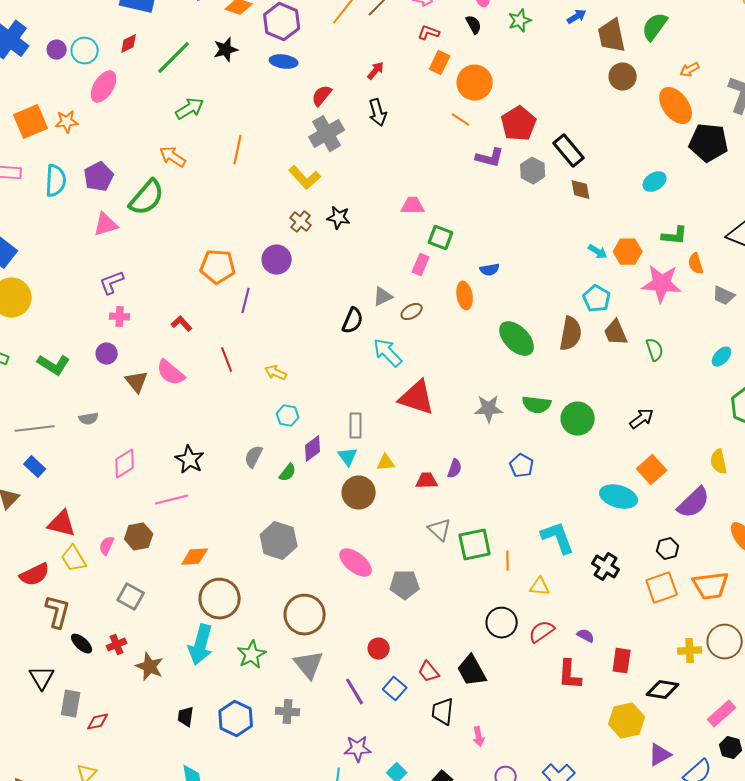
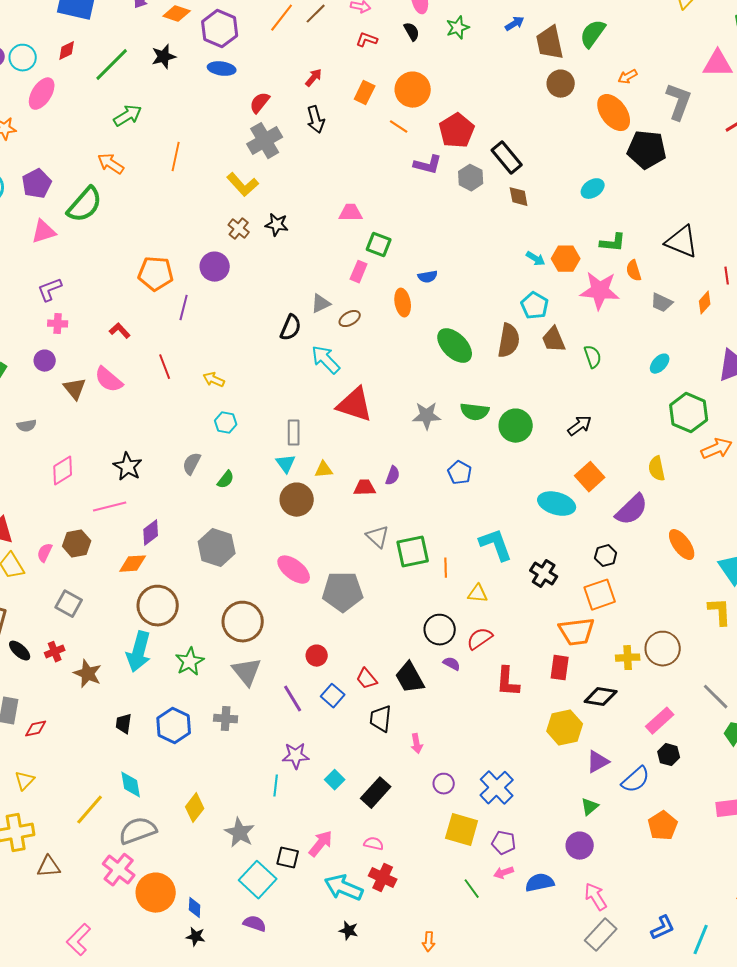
orange rectangle: (440, 63) -> (365, 93), moved
purple diamond: (313, 449) -> (151, 533), moved
gray pentagon: (405, 585) -> (343, 592), size x1.4
orange trapezoid: (711, 586) -> (577, 632), moved
purple semicircle: (586, 636) -> (452, 664), moved

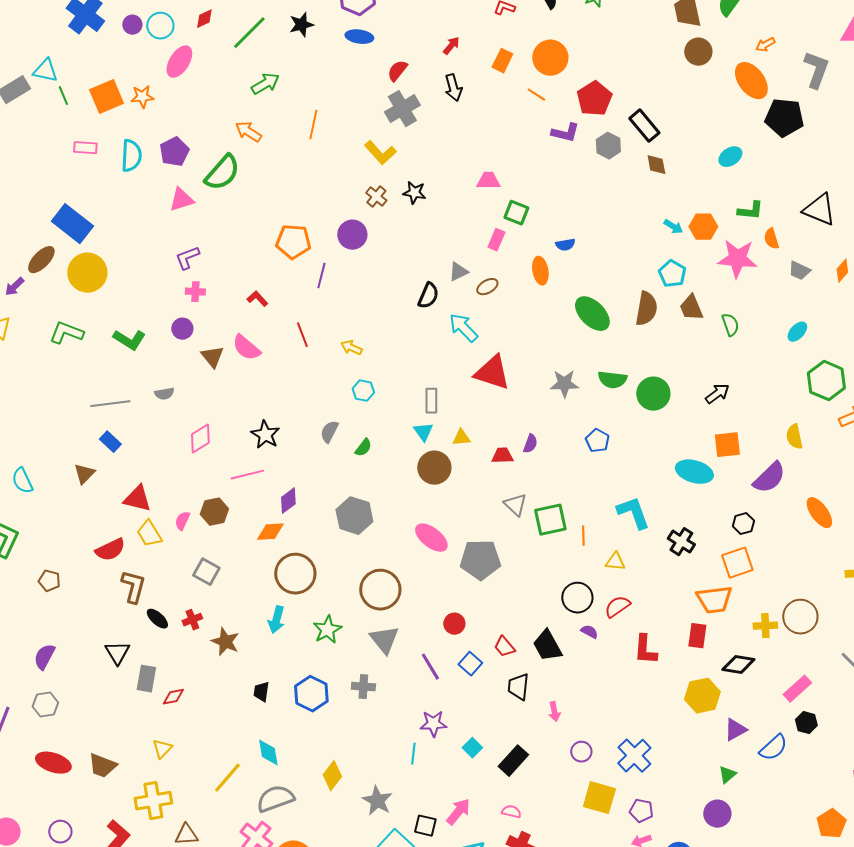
orange square: (590, 477) -> (727, 445), turned 36
cyan arrow: (139, 652) -> (276, 620), size x0.7
orange pentagon: (663, 826) -> (831, 824), moved

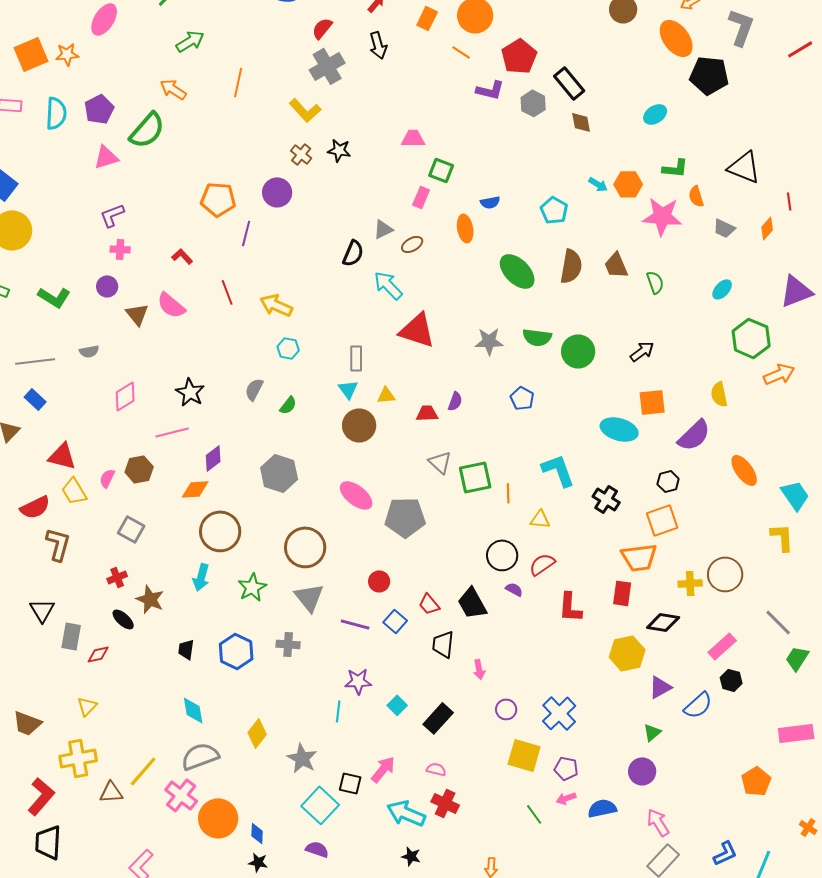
cyan pentagon: (672, 274) -> (554, 210), moved
yellow arrow: (351, 348) -> (276, 305), size x1.5
black ellipse: (157, 619) -> (123, 619), moved
purple line: (430, 667) -> (355, 624), turned -44
yellow line: (227, 778) -> (143, 771), moved

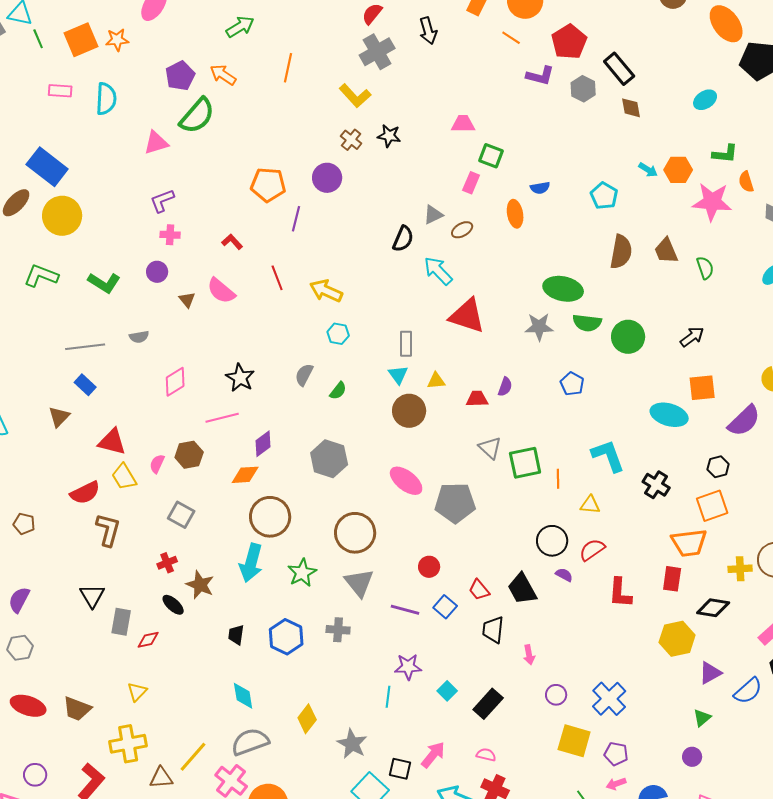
purple pentagon: (99, 109) -> (180, 76), moved
green ellipse: (517, 271) -> (563, 289), moved, turned -33
brown triangle: (137, 314) -> (187, 300), size x0.7
cyan arrow: (201, 577) -> (251, 563), size x1.4
purple circle: (642, 771) -> (692, 757), size x0.7

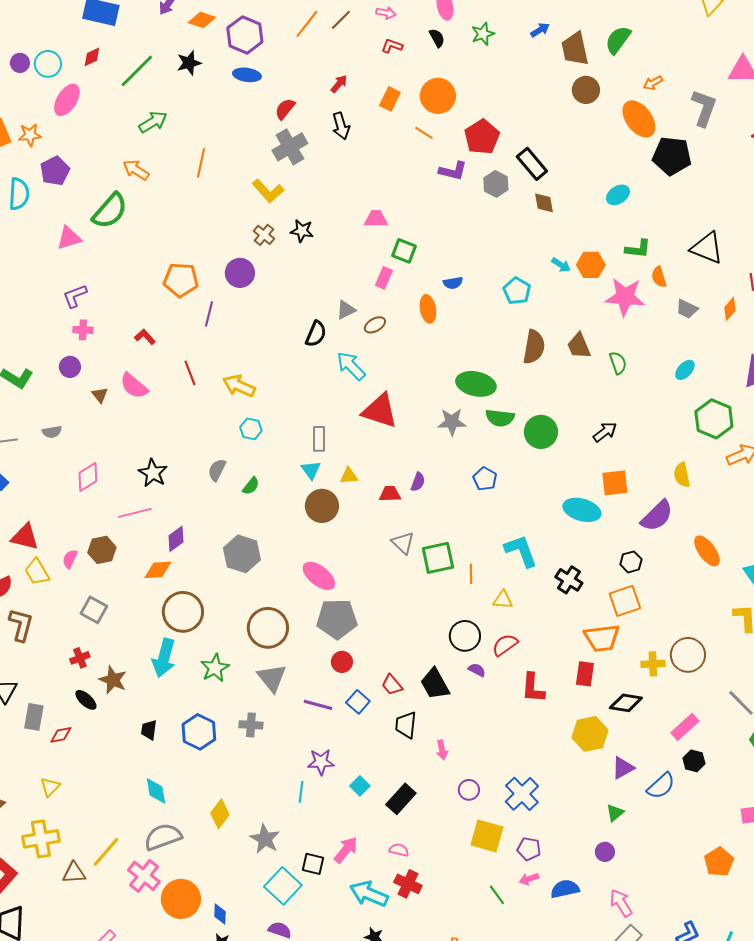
purple pentagon: (180, 76) -> (55, 171), moved
gray pentagon: (455, 503) -> (337, 619), moved

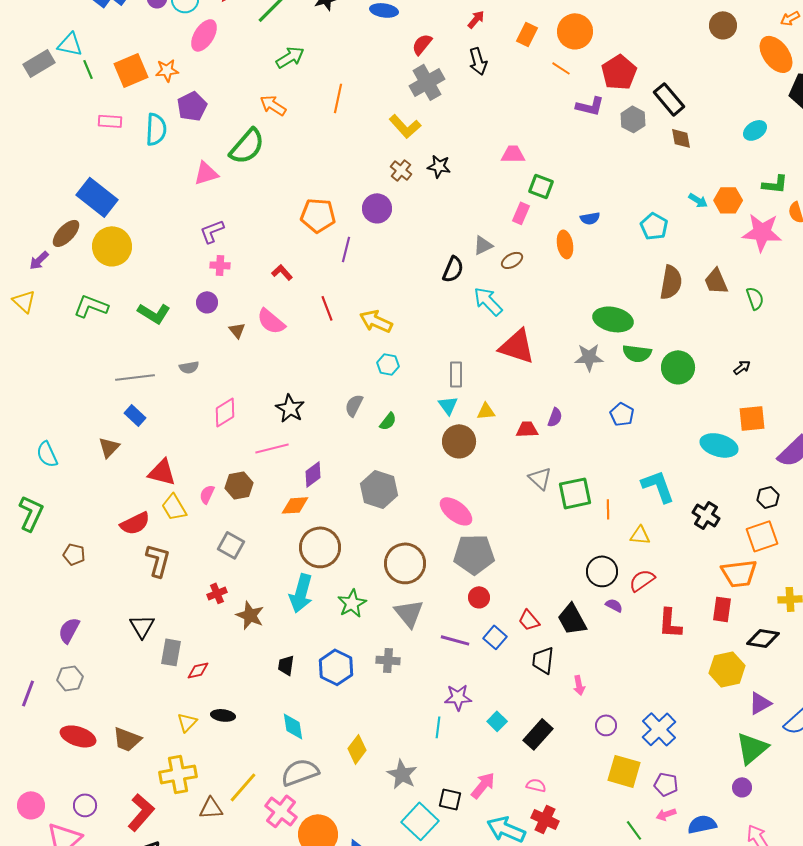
black arrow: (605, 432) -> (742, 367), size x0.7
black ellipse: (86, 700) -> (223, 715), moved, turned -35
green triangle: (615, 813) -> (752, 748), size x1.8

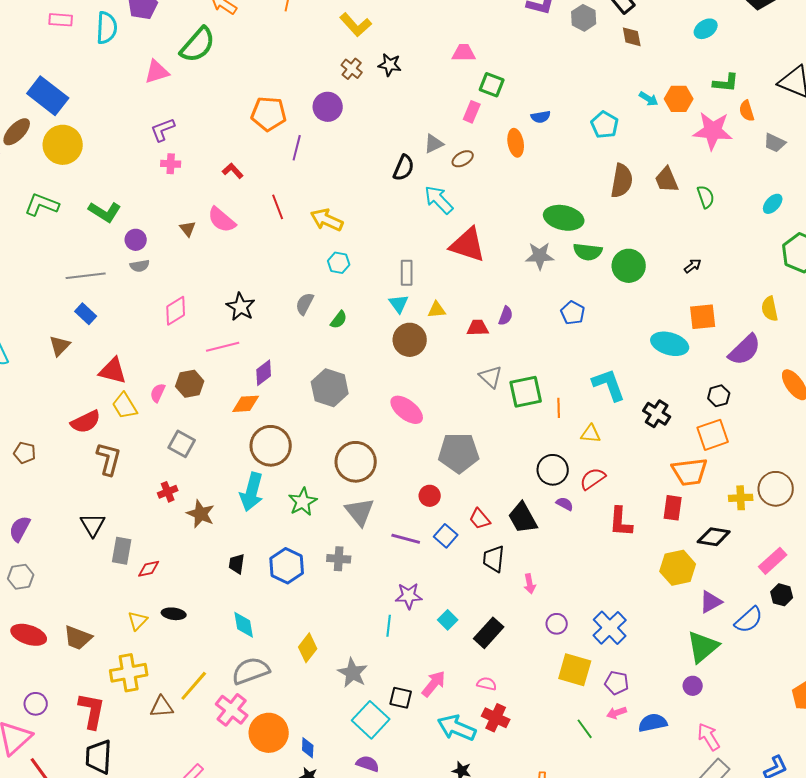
purple circle: (207, 302) -> (136, 240), moved
gray pentagon: (474, 554) -> (459, 453), moved
red L-shape: (141, 812) -> (92, 711), turned -30

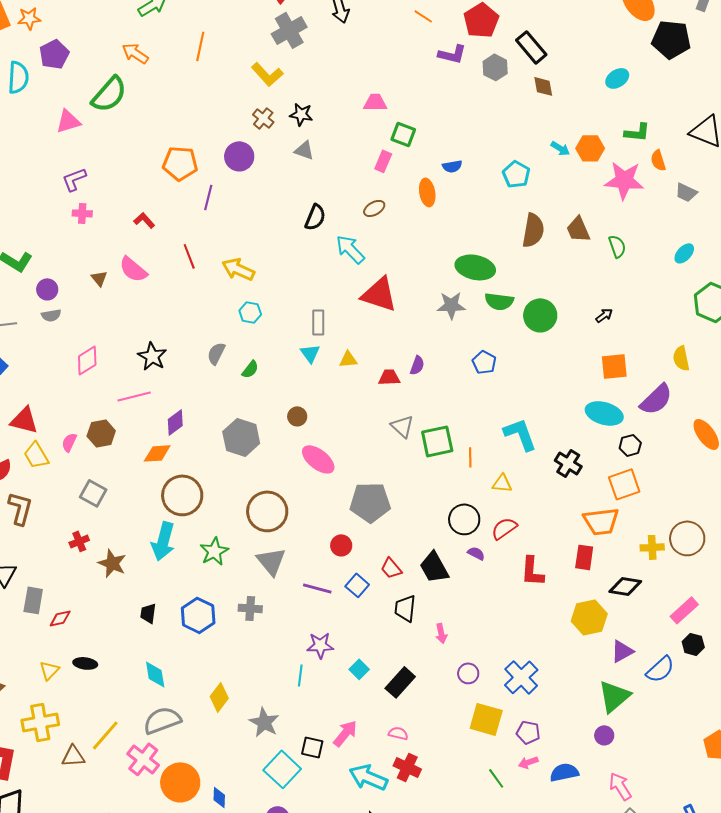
gray triangle: (434, 144) -> (304, 150), moved, turned 45
brown circle: (410, 340) -> (297, 416), moved, size x0.6
cyan ellipse: (670, 344) -> (604, 413), moved

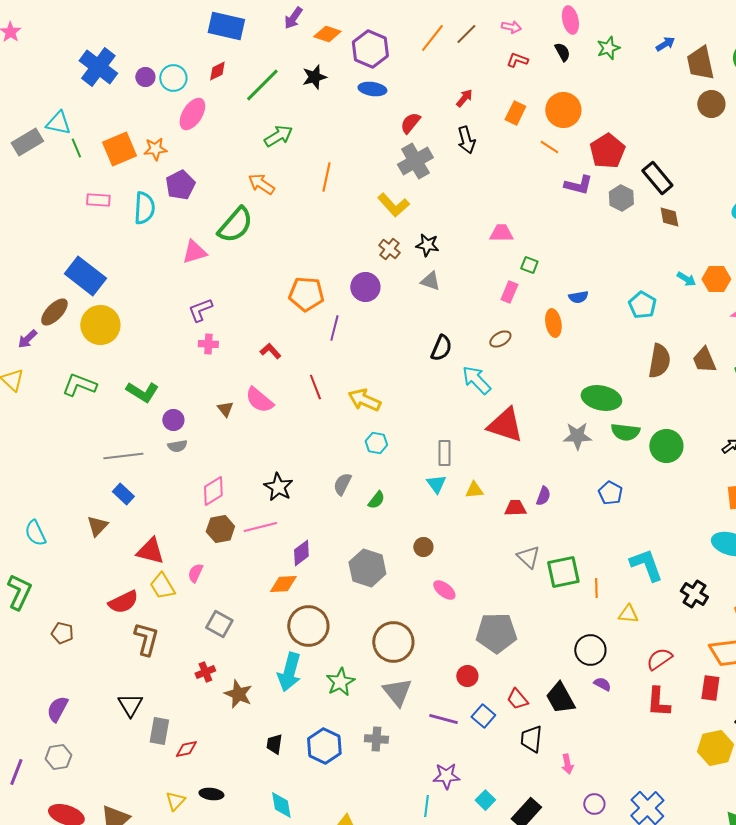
green square: (403, 134) -> (529, 265), size x0.7
brown hexagon: (101, 433) -> (220, 529), moved
pink ellipse: (318, 459) -> (444, 590), size x0.7
red semicircle: (504, 528) -> (659, 659), moved

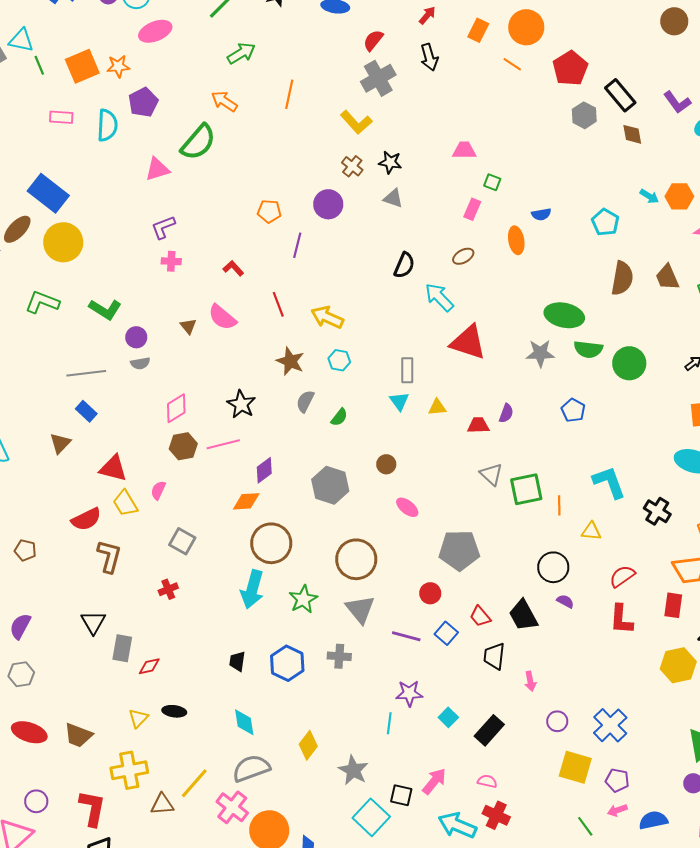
pink ellipse: (192, 114) -> (155, 31), turned 36
purple L-shape: (578, 185) -> (677, 102), moved, turned 40
orange pentagon: (306, 294) -> (269, 211), size x0.7
brown star: (238, 694) -> (290, 361), moved

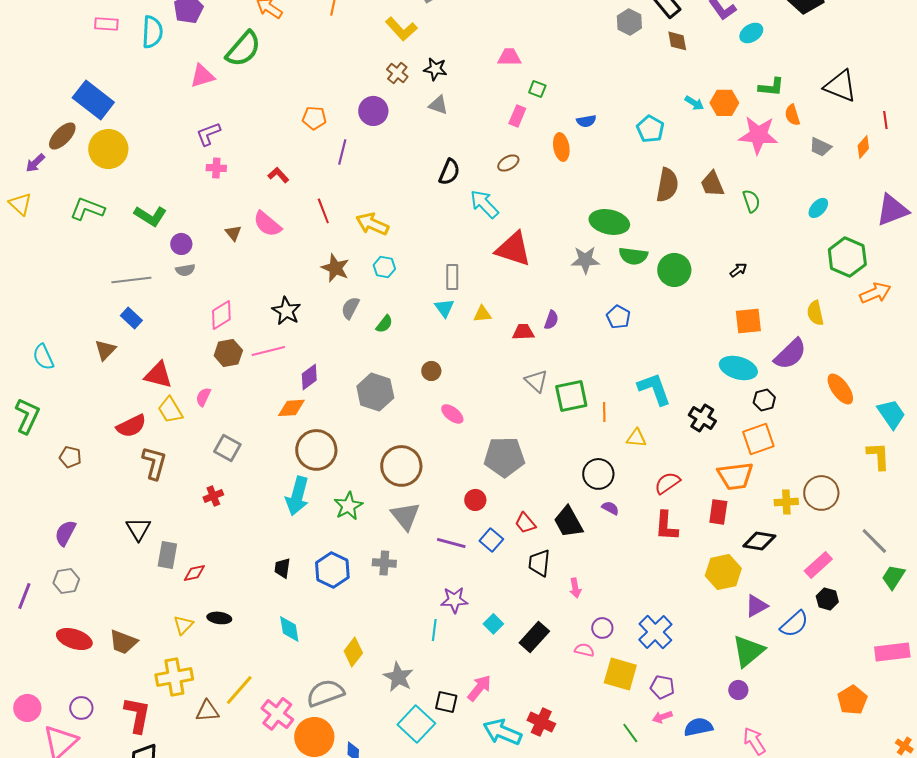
gray semicircle: (251, 768) -> (325, 693), moved
pink semicircle: (487, 781) -> (584, 650), moved

